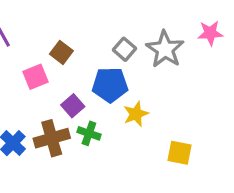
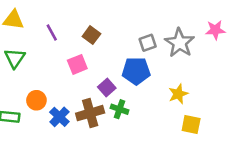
gray square: (125, 49) -> (148, 43), turned 30
brown square: (61, 52) -> (91, 35), moved
yellow star: (136, 114) -> (178, 94), moved

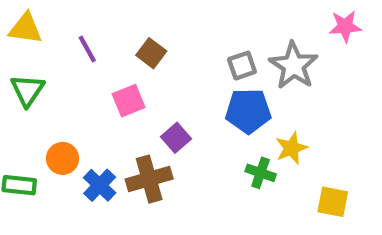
pink star: (215, 30) -> (345, 26), moved
blue pentagon: (136, 71) -> (248, 111), moved
green cross: (119, 109) -> (261, 173), moved
yellow square: (191, 125) -> (333, 202), moved

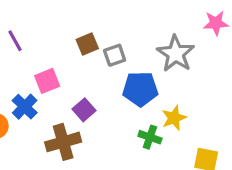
brown square: (151, 53) -> (87, 44), moved, turned 30
gray square: (242, 66) -> (115, 55), moved
blue cross: (100, 185) -> (25, 107), moved

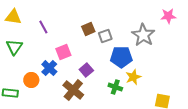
yellow star: (174, 118) -> (133, 77), moved
green cross: (150, 137) -> (115, 87), moved
brown cross: (63, 142) -> (73, 90), turned -35

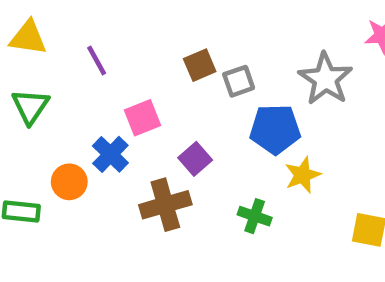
green cross: (115, 87) -> (255, 216), moved
brown cross: (73, 90) -> (165, 205), turned 35

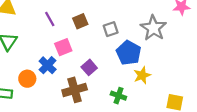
purple line: (97, 61) -> (50, 19), moved
brown square: (200, 65) -> (80, 21), moved
blue pentagon: (275, 129) -> (129, 53), turned 30

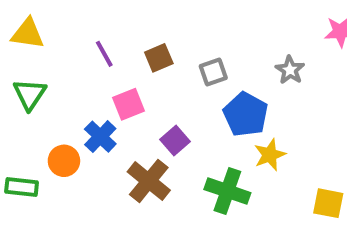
gray star: (153, 28) -> (290, 70), size x0.6
brown cross: (75, 90) -> (149, 181), turned -35
green cross: (118, 96) -> (227, 191), size x1.5

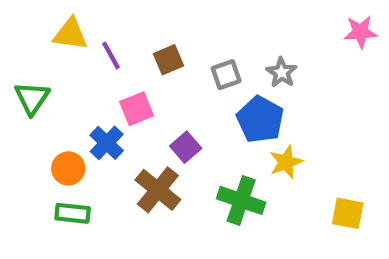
yellow triangle: (28, 34) -> (70, 34), moved
gray star: (290, 70) -> (282, 72), moved
green rectangle: (22, 187) -> (73, 213), moved

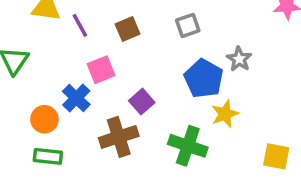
gray star: (282, 72) -> (239, 59), moved
gray square: (226, 75) -> (188, 25), moved
brown cross: (158, 190) -> (119, 137), turned 33

